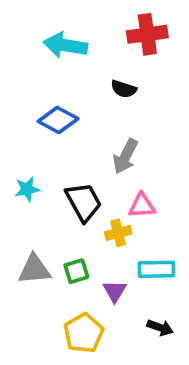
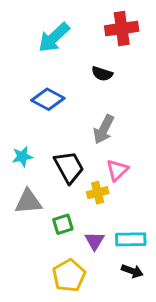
cyan arrow: (65, 45) -> (54, 38), turned -52
pink triangle: (142, 206) -> (117, 170), turned -40
gray triangle: (34, 269) -> (28, 202), moved
cyan rectangle: (156, 269) -> (131, 239), moved

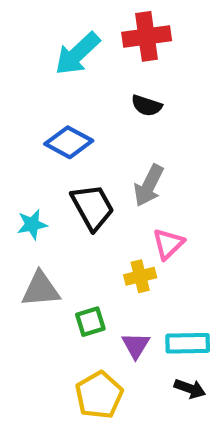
red cross: (122, 29) -> (147, 36), moved
black trapezoid: (69, 167) -> (93, 207), moved

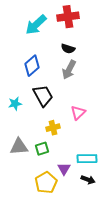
blue diamond: (69, 142) -> (32, 66), turned -70
gray arrow: (149, 186) -> (69, 70), moved
yellow cross: (140, 276) -> (53, 128), moved
gray triangle: (41, 289) -> (19, 147), moved
purple triangle: (136, 345) -> (64, 169), moved

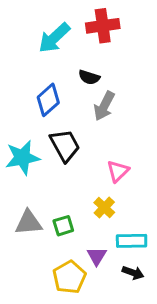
black semicircle: (68, 49) -> (89, 77), moved
cyan star: (15, 104) -> (22, 158), size x1.6
yellow cross: (53, 128) -> (104, 208), moved, turned -32

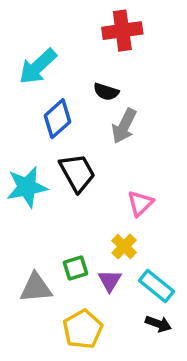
cyan arrow: (54, 38) -> (38, 67), moved
gray triangle: (29, 223) -> (36, 288), moved
cyan rectangle: (132, 241) -> (156, 286), turned 40
purple triangle: (97, 256) -> (110, 281), moved

